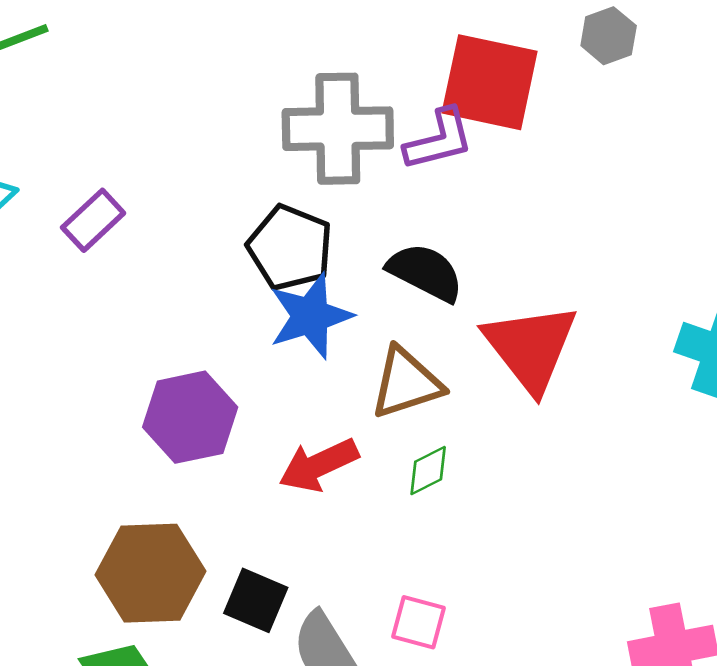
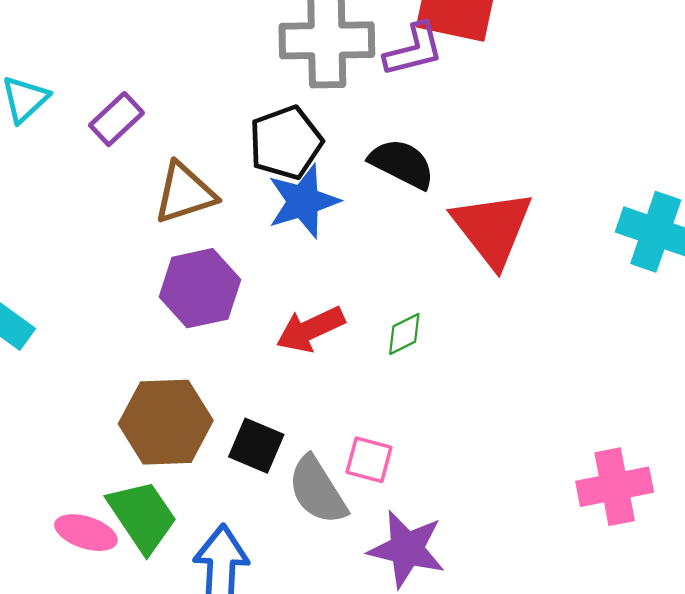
black pentagon: (290, 248) -> (286, 143), turned 30
brown triangle: (406, 383) -> (185, 193), moved
pink square: (418, 622) -> (369, 460), moved

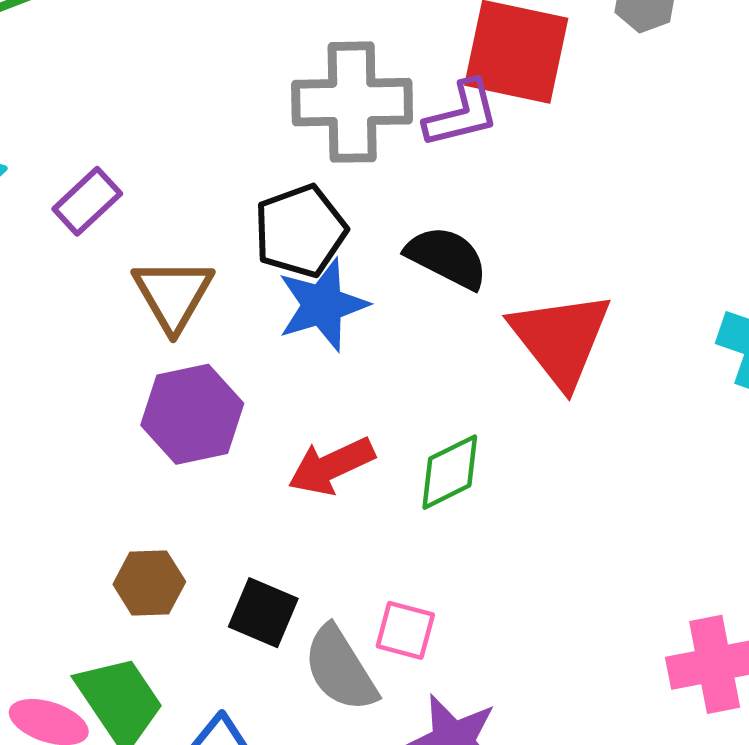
brown triangle: (185, 193) -> (173, 294), turned -42
green diamond: (404, 334) -> (450, 472), size x1.4
brown hexagon: (166, 422) -> (149, 583), size x0.6

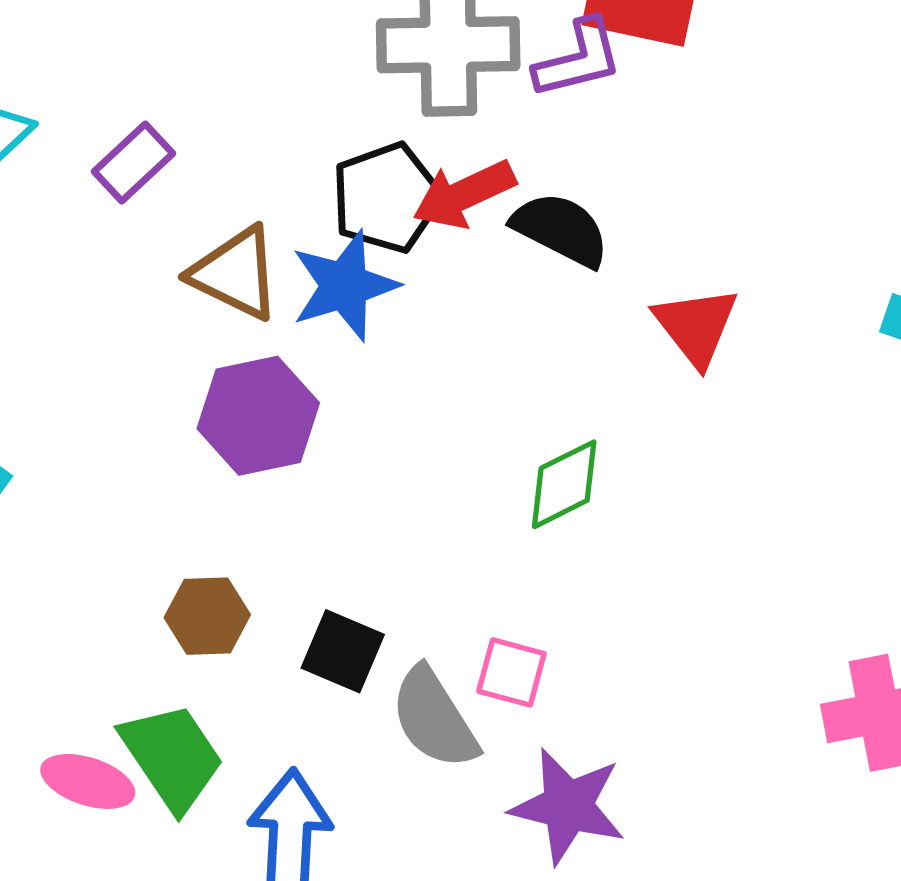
brown triangle: (173, 294) -> (235, 273), turned -34
blue star: (322, 305) -> (344, 286), moved
red triangle: (561, 339) -> (696, 326), size x0.7
red arrow: (331, 466) -> (464, 194), moved

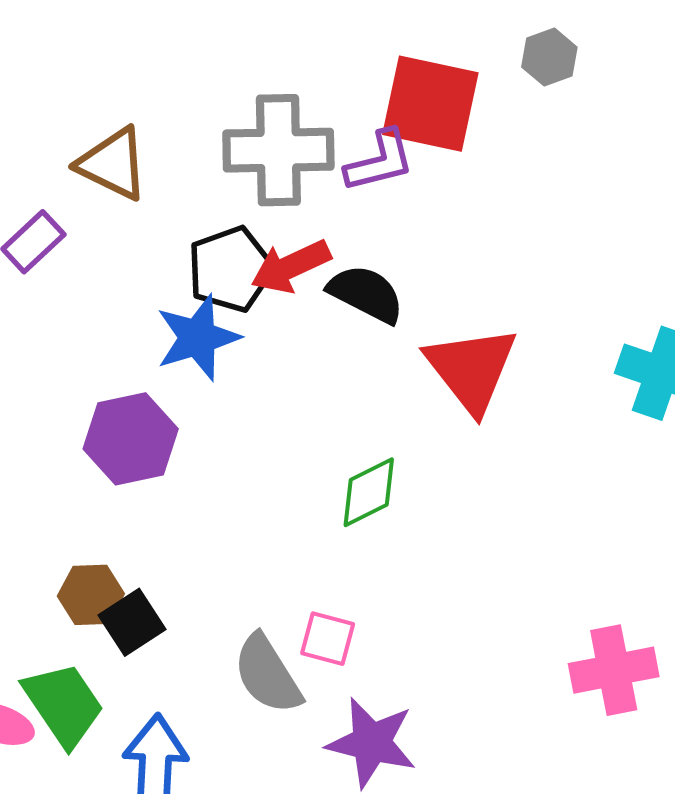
brown triangle: (235, 273) -> (113, 164), moved
red triangle: (696, 326) -> (471, 369), size x1.4
black square: (343, 651) -> (132, 622), moved, turned 34

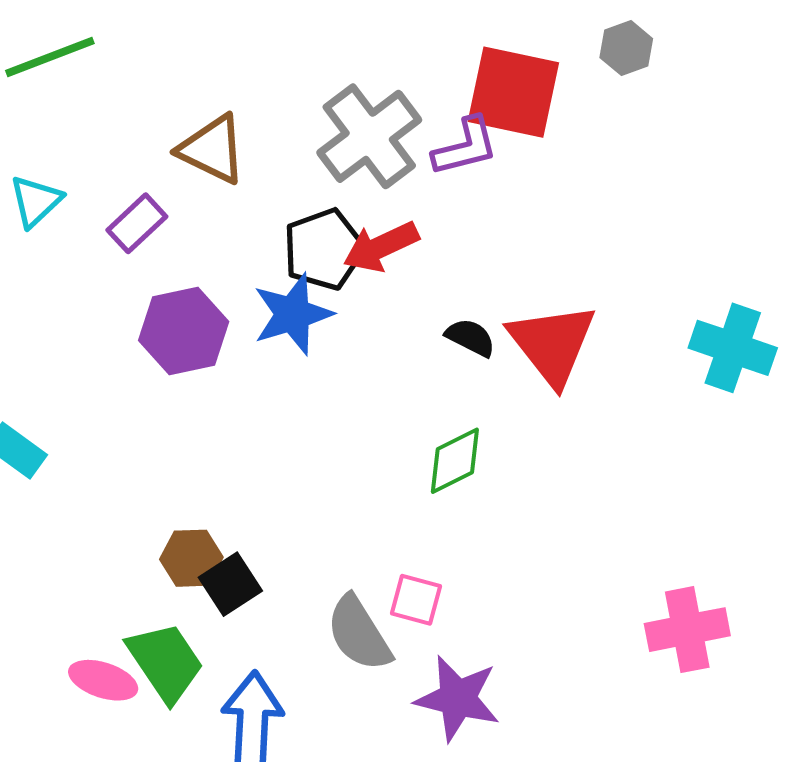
gray cross: (278, 150) -> (369, 136), turned -36
black semicircle: (366, 294) -> (471, 338), moved, size x0.7
purple hexagon: (131, 439) -> (184, 331), moved

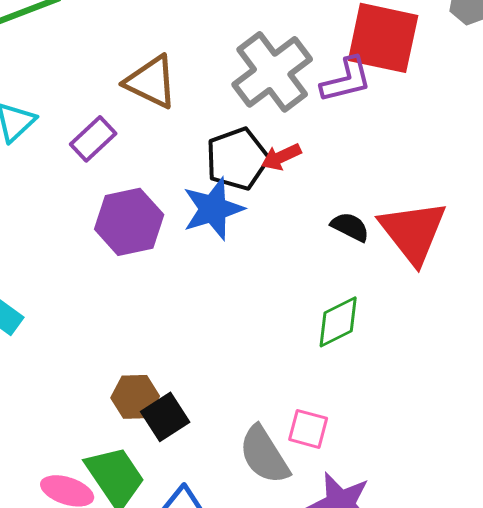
red arrow: (381, 247) -> (281, 157), size x0.7

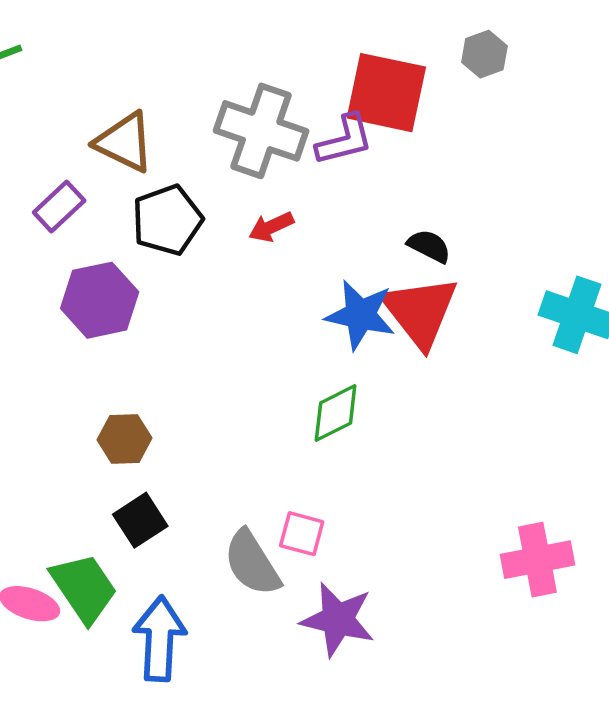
gray cross: (272, 72) -> (261, 131), turned -34
black pentagon: (237, 159) -> (167, 220), moved
blue star: (213, 209) -> (360, 315), moved, turned 30
black semicircle: (350, 227) -> (429, 246), moved
brown hexagon: (135, 397) -> (124, 439), moved

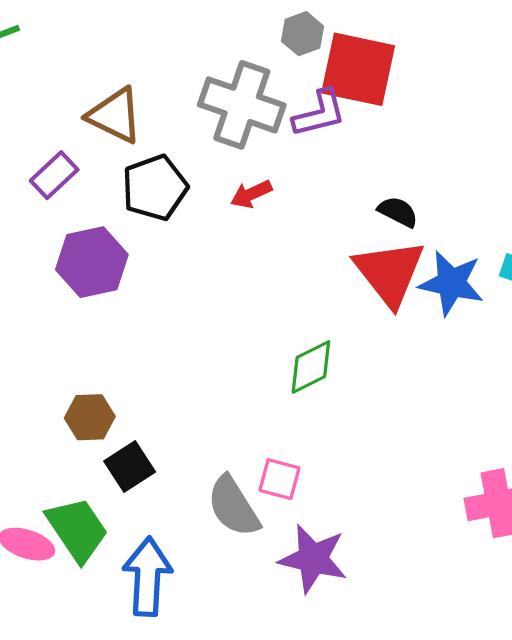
gray hexagon: (484, 54) -> (303, 34), moved
blue star: (360, 315) -> (451, 283), moved
brown hexagon: (124, 439) -> (90, 417), moved

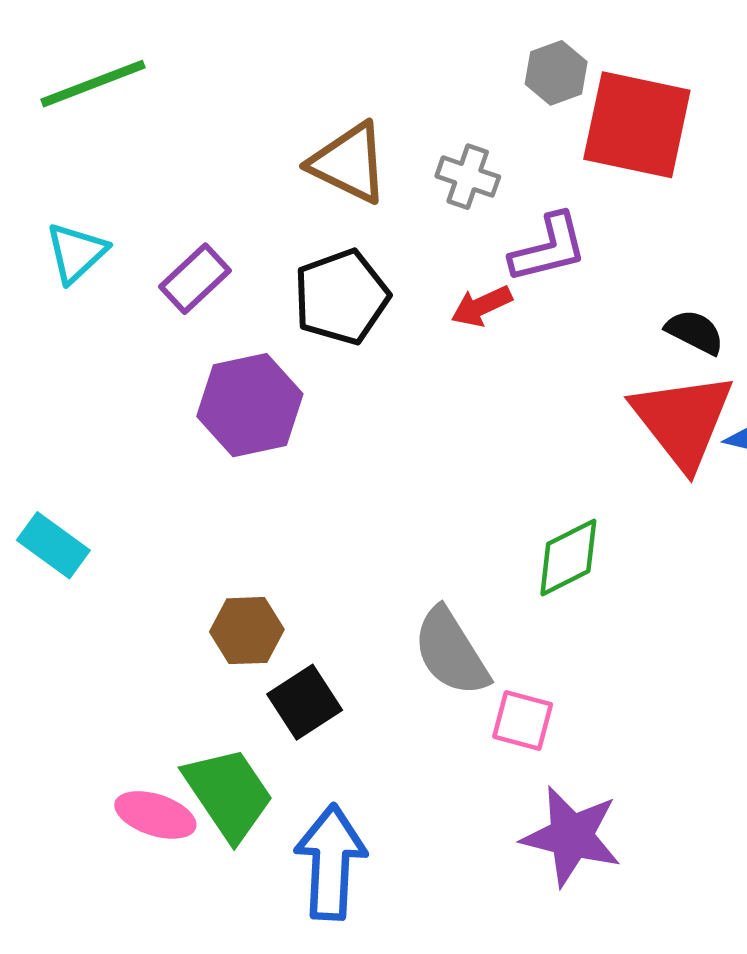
gray cross: (242, 105) -> (468, 177), size x0.5
purple L-shape: (319, 113) -> (549, 248), moved
brown triangle: (115, 115) -> (349, 163), moved
gray semicircle: (233, 506) -> (451, 652), moved

